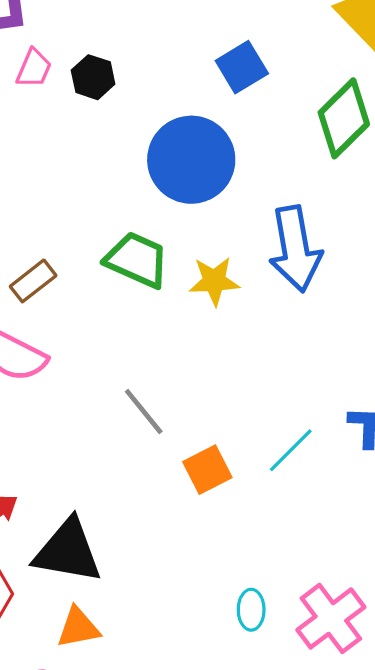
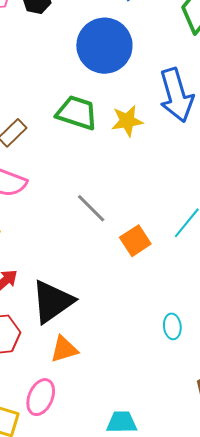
black triangle: (68, 551) -> (52, 302), turned -39

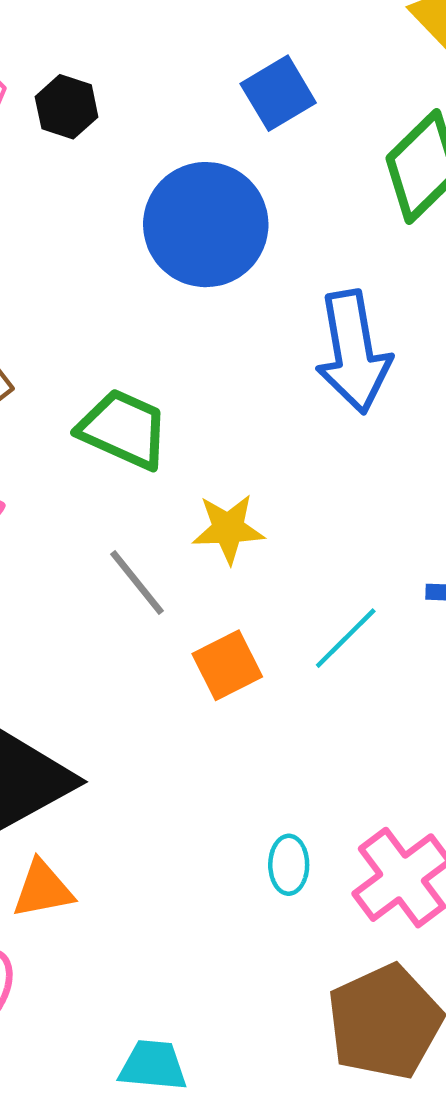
green trapezoid: (77, 113) -> (124, 429), moved
yellow star: (127, 121) -> (228, 529), moved

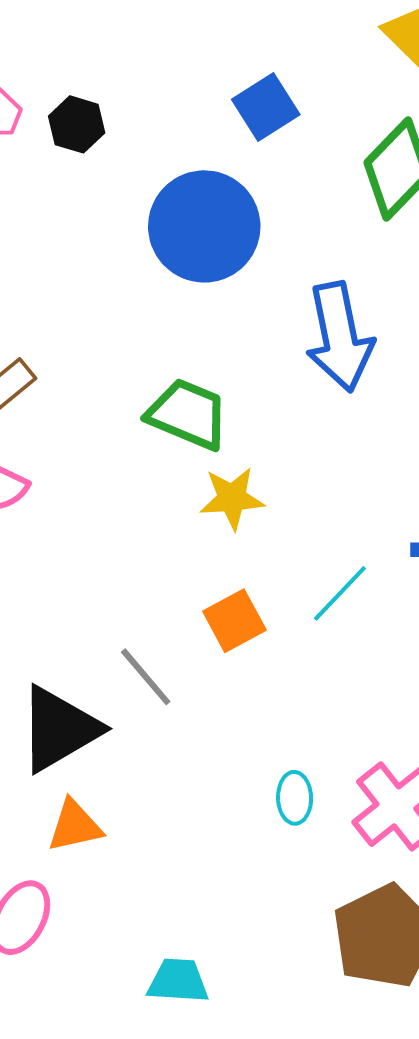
green trapezoid: (124, 429) -> (188, 414), moved
gray line: (137, 582) -> (146, 677), moved

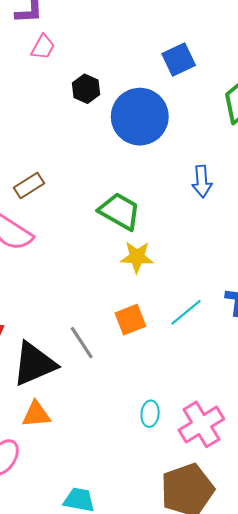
black hexagon: (77, 124) -> (86, 89), moved
blue arrow: (340, 337) -> (202, 181), size x0.6

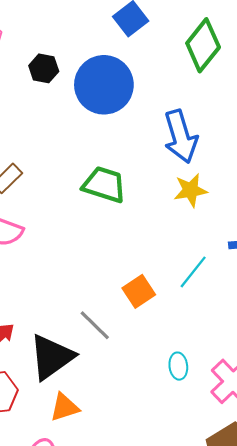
blue arrow: (202, 181) -> (181, 137), size x1.6
yellow star: (137, 257) -> (191, 190), moved
cyan ellipse: (150, 414) -> (178, 366), moved

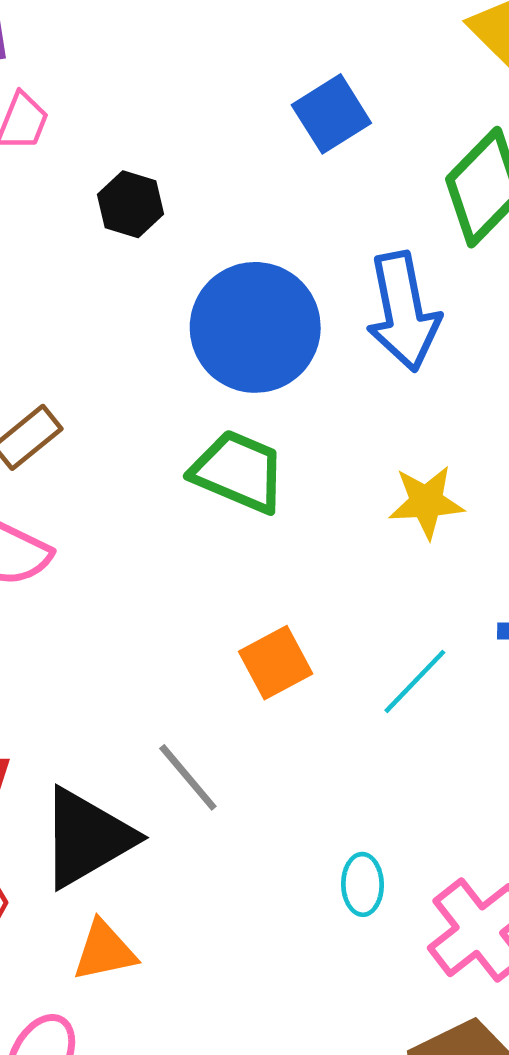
blue circle: (104, 85) -> (255, 327), moved
blue arrow: (181, 137) -> (403, 312), moved
orange square: (139, 291) -> (276, 663), moved

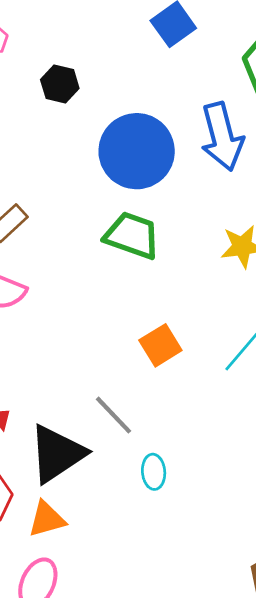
cyan ellipse: (362, 884) -> (154, 472), moved
orange triangle: (104, 951) -> (47, 519), moved

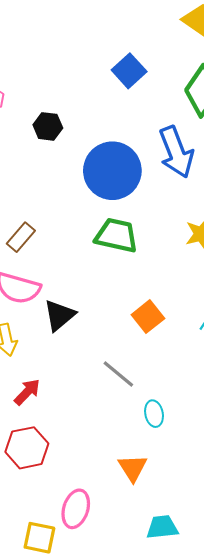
black triangle: (57, 454) -> (59, 315), moved, size x0.7
orange triangle: (47, 519) -> (133, 468), moved, turned -40

